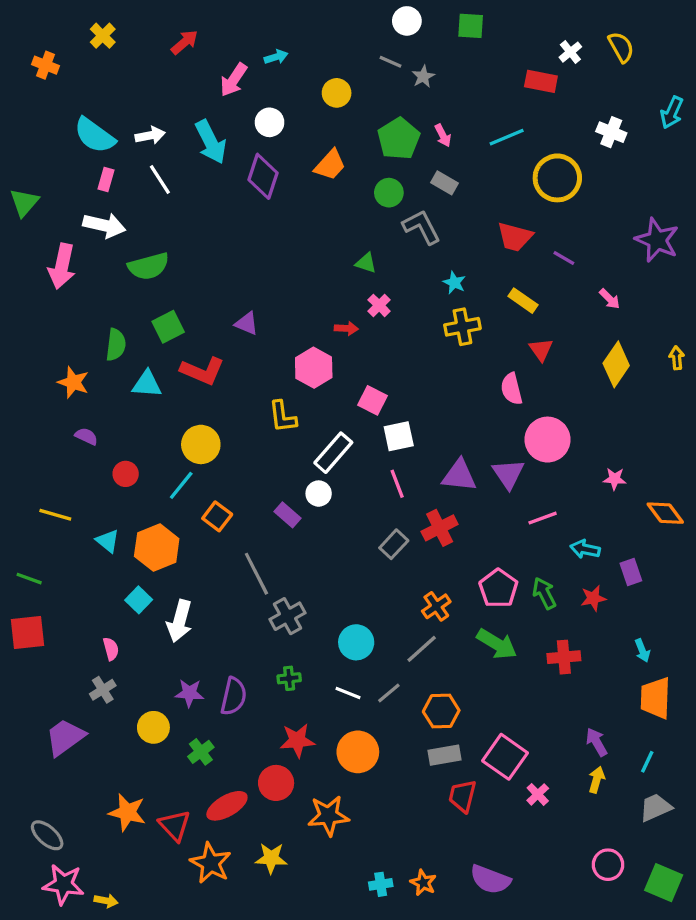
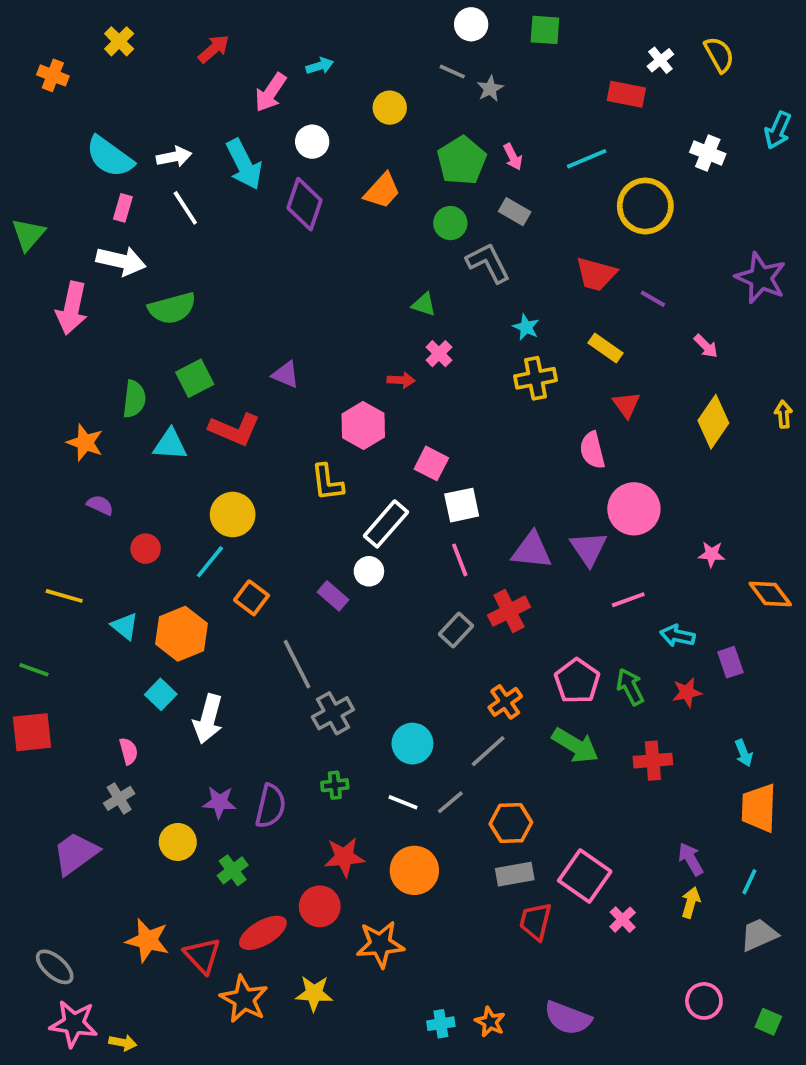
green square: (664, 883) -> (768, 1022), size x0.6

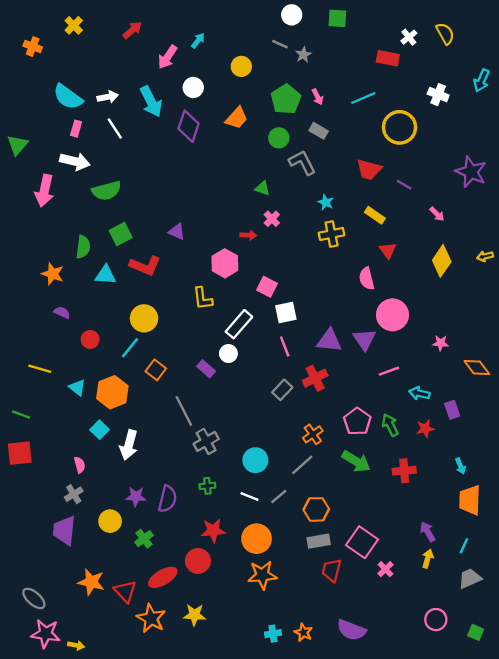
cyan arrow: (320, 66) -> (198, 41), turned -35
yellow arrow: (783, 414) -> (485, 256), turned -98
purple trapezoid: (76, 853) -> (64, 530), moved, turned -48
orange star: (380, 944) -> (262, 575), moved

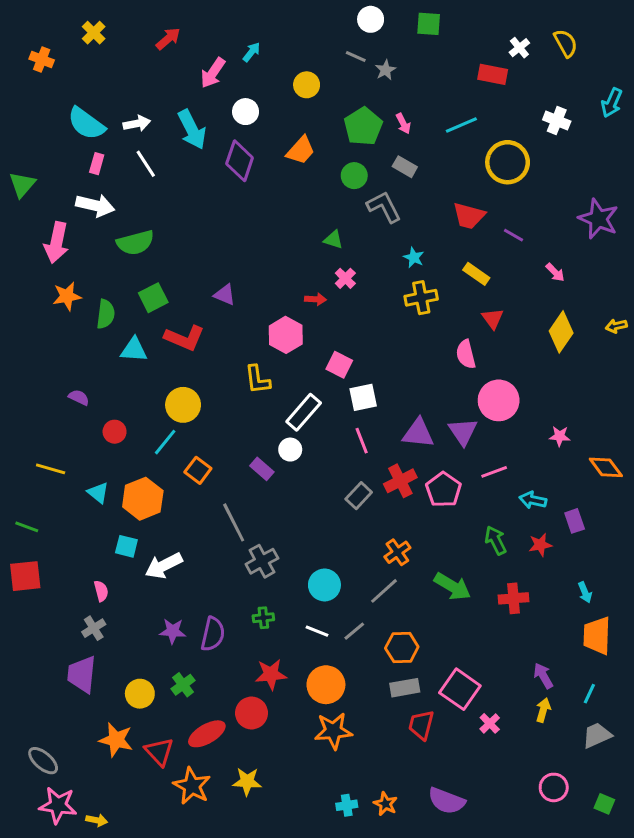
orange star: (53, 274) -> (67, 296), moved, turned -30
pink pentagon: (357, 421) -> (444, 490), moved
cyan square: (99, 430) -> (126, 546), turned -30
white arrow: (129, 445) -> (164, 566), turned 48
yellow circle: (110, 521) -> (140, 694), moved

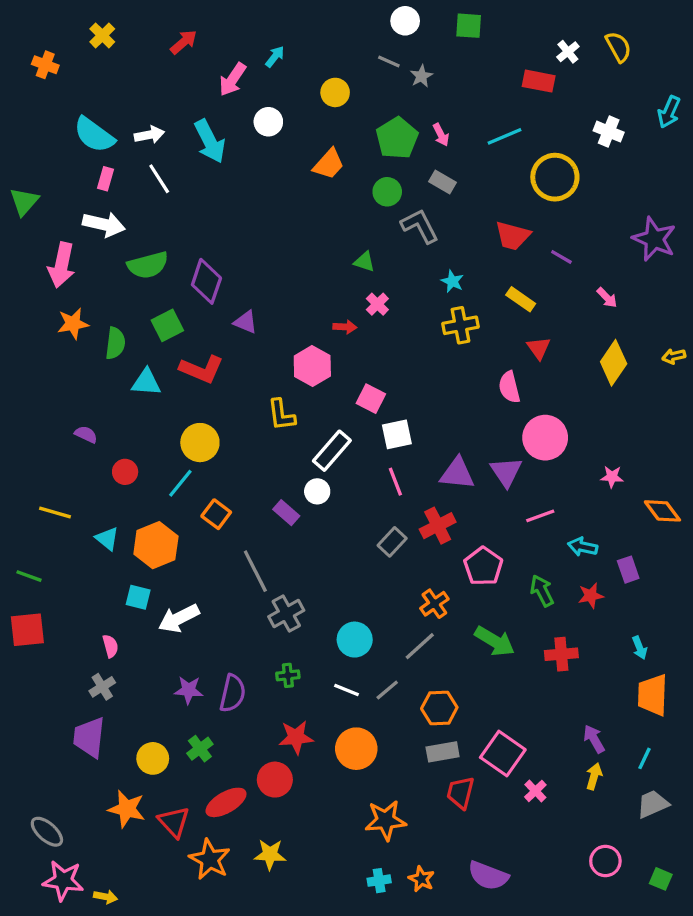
purple diamond: (240, 161) -> (206, 281), moved
pink pentagon: (444, 490) -> (483, 566), moved
orange star: (333, 731) -> (386, 820), moved

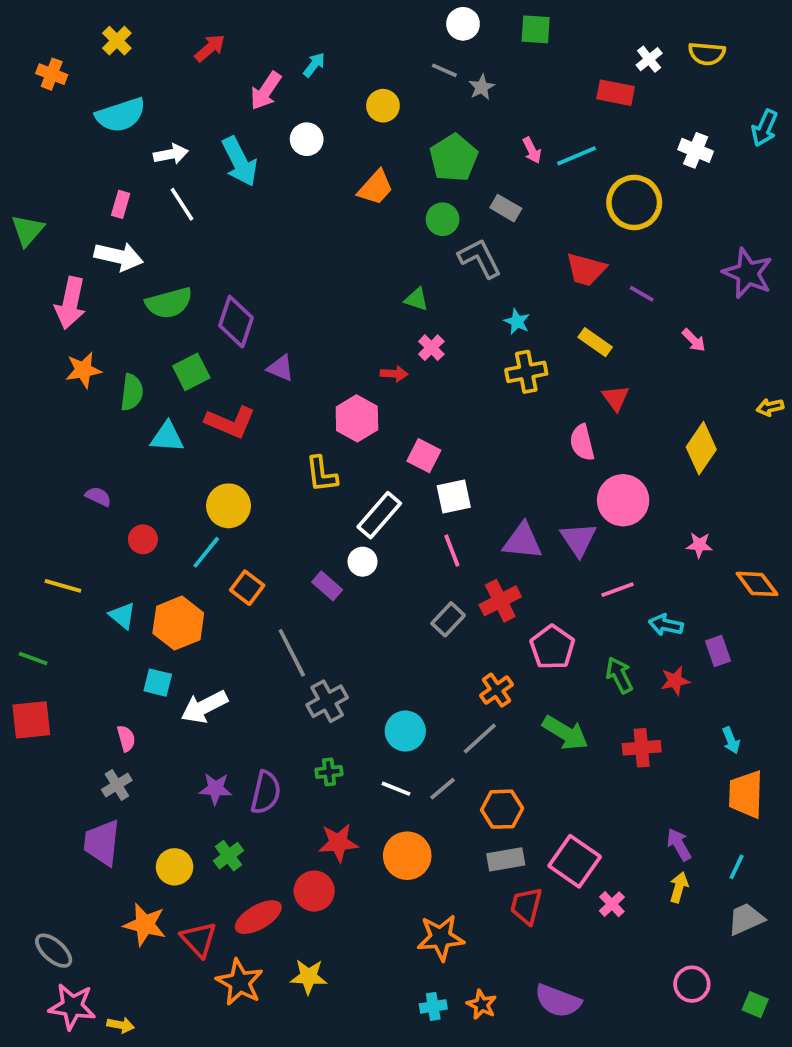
yellow semicircle: (618, 47) -> (707, 54), turned 124
cyan semicircle: (94, 135) -> (121, 115), moved, turned -54
pink arrow: (441, 135) -> (532, 150), moved
yellow diamond: (614, 363) -> (701, 448), moved

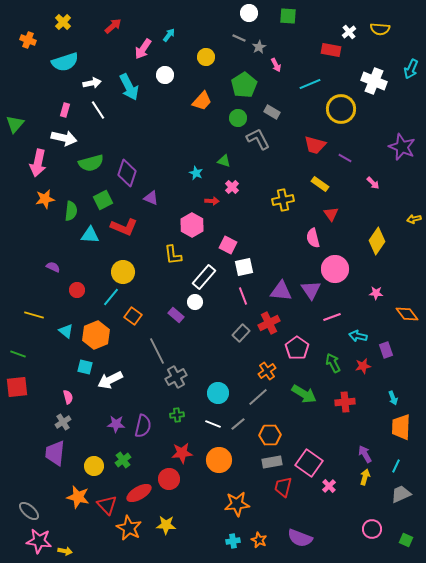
pink arrow: (532, 150) -> (276, 65), moved
white cross: (696, 150) -> (374, 81), size x1.4
cyan star: (517, 322) -> (196, 173), moved

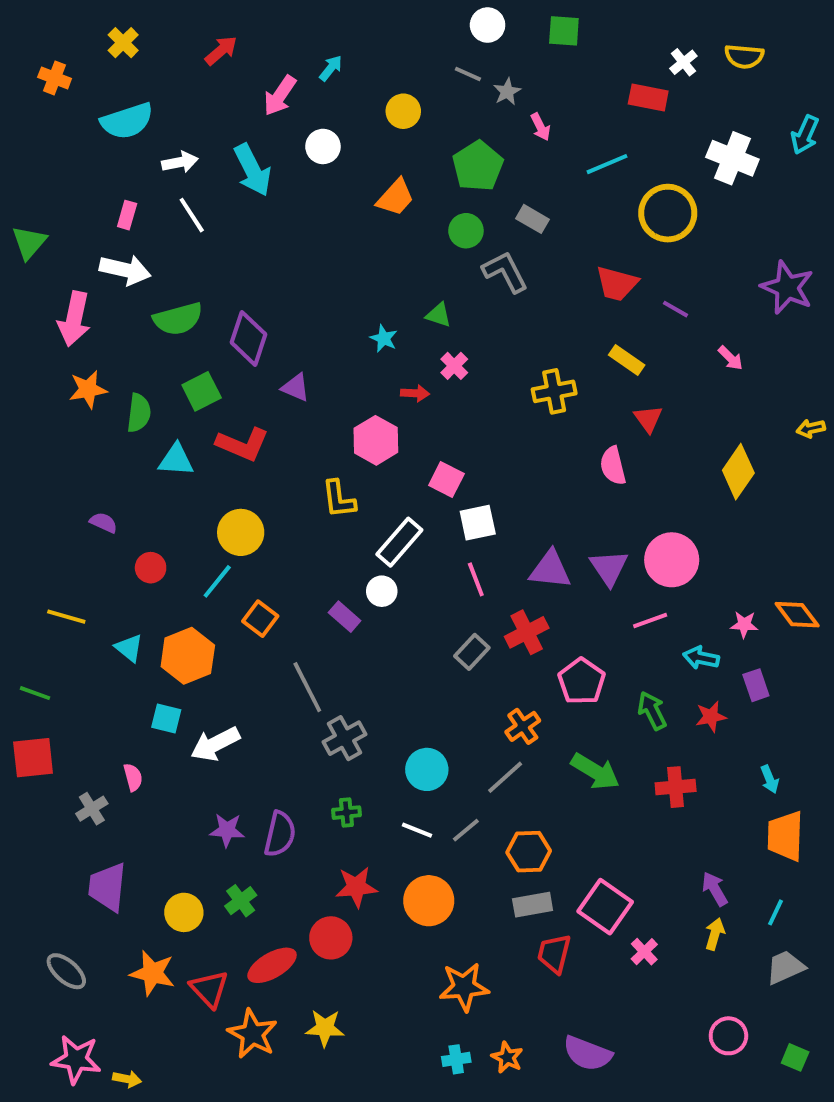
pink circle: (335, 269) -> (672, 560), moved
pink star: (376, 293) -> (744, 624), moved
gray cross: (63, 422) -> (92, 809), moved
gray ellipse: (29, 511) -> (66, 971), moved

